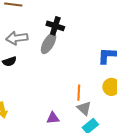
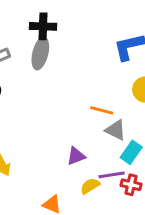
orange line: (79, 93) -> (102, 110), turned -63

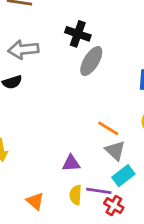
gray ellipse: (40, 53) -> (91, 61), moved
yellow semicircle: (90, 186) -> (76, 195), turned -72

